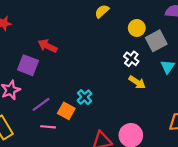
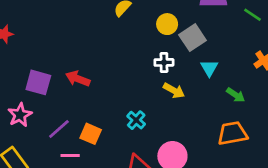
red arrow: (48, 46) -> (78, 79), moved
white cross: (131, 59) -> (164, 62), turned -32
cyan cross: (85, 97) -> (136, 120), moved

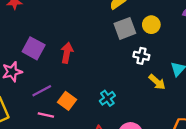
gray square: (192, 38) -> (125, 28), moved
red arrow: (78, 79) -> (67, 53), turned 66
yellow arrow: (174, 91) -> (157, 82), moved

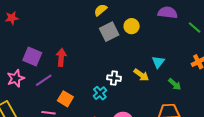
white cross: (141, 56) -> (114, 78), moved
purple line: (42, 91) -> (44, 80), moved

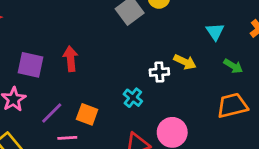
cyan triangle: (158, 62) -> (215, 32), moved
white cross: (114, 78) -> (159, 72), moved
purple line: (44, 80) -> (52, 113), moved

